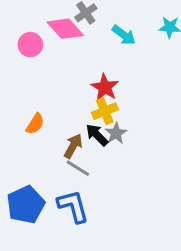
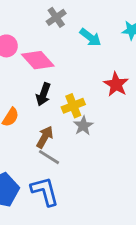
pink diamond: (65, 29) -> (38, 60), moved
red star: (105, 87) -> (116, 84), moved
black arrow: (97, 135) -> (43, 94), moved, turned -115

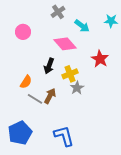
pink diamond: (38, 60) -> (65, 44), moved
gray line: (49, 157) -> (35, 99), moved
blue L-shape: (45, 191) -> (64, 136), moved

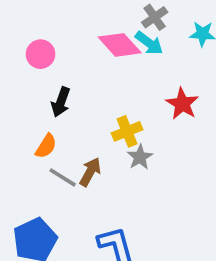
gray cross: (58, 12) -> (155, 17), moved
pink diamond: (65, 44) -> (120, 45), moved
black arrow: (49, 66) -> (61, 102), moved

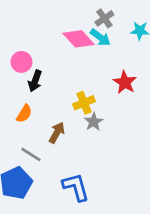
pink circle: (41, 54) -> (21, 62), moved
gray line: (63, 177) -> (31, 154), moved

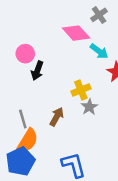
cyan arrow: (100, 37) -> (99, 51), moved
orange semicircle: (24, 114) -> (28, 141), moved, size x1.5
gray line: (31, 154) -> (23, 119), moved, turned 42

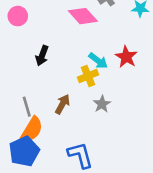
cyan arrow: (99, 51) -> (98, 61), moved
pink circle: (25, 54) -> (18, 16), moved
gray star: (89, 107) -> (102, 104), moved

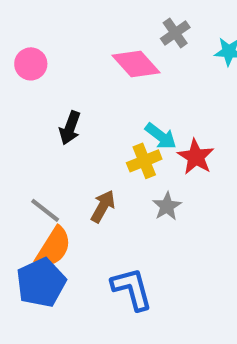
red star: (126, 57) -> (196, 157), moved
gray line: (27, 107) -> (45, 210), turned -36

